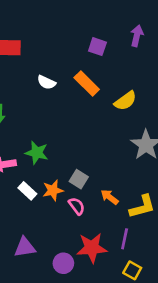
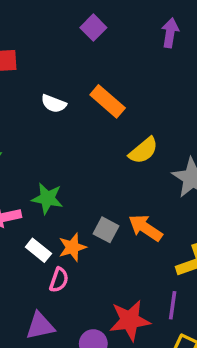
purple square: (97, 47) -> (93, 28), moved, turned 30
yellow semicircle: (125, 101) -> (143, 150), moved
orange arrow: (110, 197) -> (145, 228), moved, size x1.4
pink semicircle: (77, 206) -> (59, 280), moved, turned 60

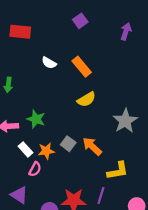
yellow semicircle: (143, 150) -> (86, 99), moved
purple triangle: (40, 326) -> (19, 195), turned 36

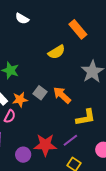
orange rectangle: (82, 67) -> (78, 29), moved
purple line: (101, 196) -> (70, 140), turned 35

